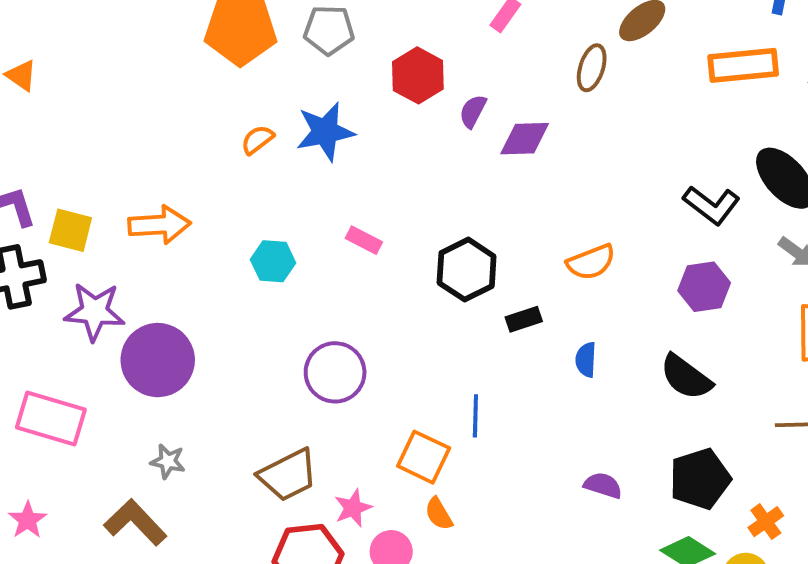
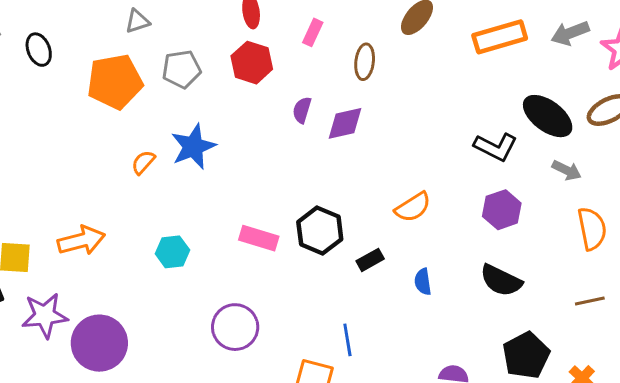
brown ellipse: (592, 68) -> (365, 62), moved
red hexagon: (418, 75) -> (252, 63), moved
pink rectangle: (364, 240) -> (259, 238), moved, size x1.4

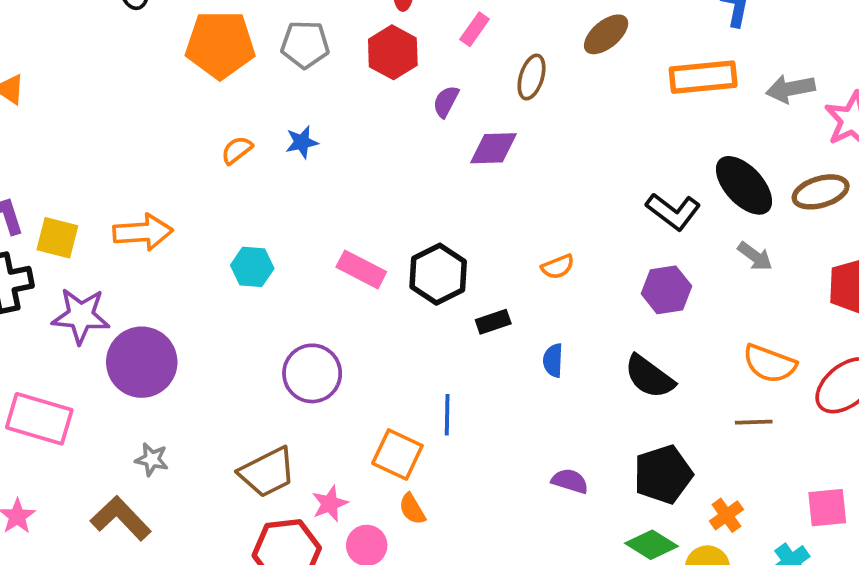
purple semicircle: (302, 110) -> (446, 102), moved
blue star: (193, 147) -> (302, 142), size x0.6
orange semicircle: (413, 207) -> (558, 267), size x0.7
orange semicircle: (592, 229) -> (770, 364), moved, turned 111

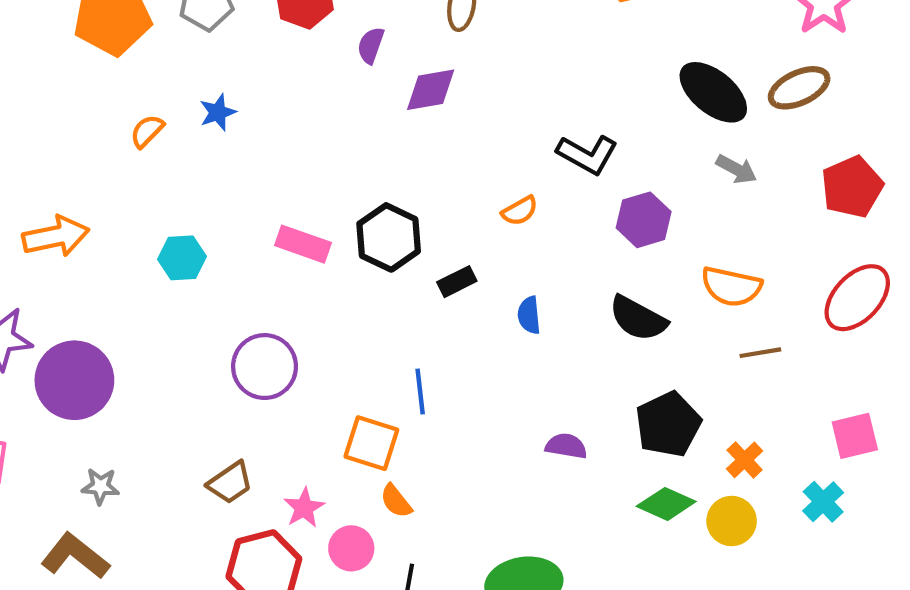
black L-shape: (673, 211) -> (587, 154), moved
orange semicircle: (770, 364) -> (731, 287), moved
brown trapezoid: (267, 472) -> (230, 483), size x0.7

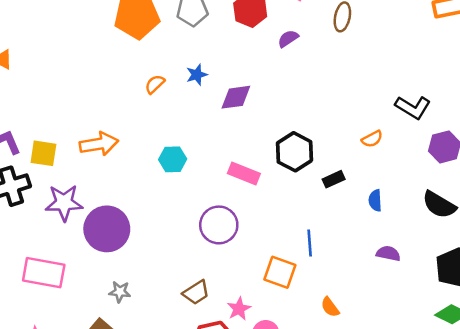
purple semicircle: (371, 45) -> (288, 39), turned 35
purple diamond: (431, 90) -> (236, 97), moved
pink rectangle: (303, 244) -> (244, 173), moved
purple semicircle: (566, 446) -> (388, 253), moved
orange semicircle: (396, 501) -> (330, 307), moved

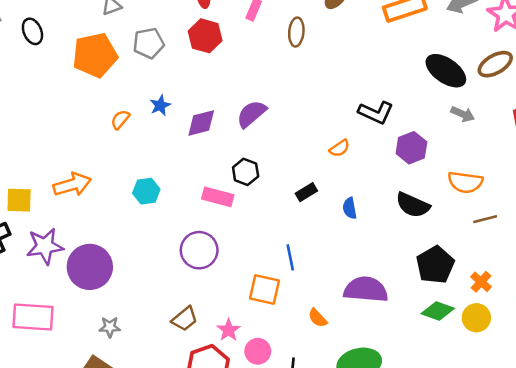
purple semicircle: (288, 39) -> (251, 114), moved, size x1.5
black hexagon: (294, 152) -> (246, 172), moved, size x0.7
purple semicircle: (388, 253) -> (366, 289), moved, size x1.8

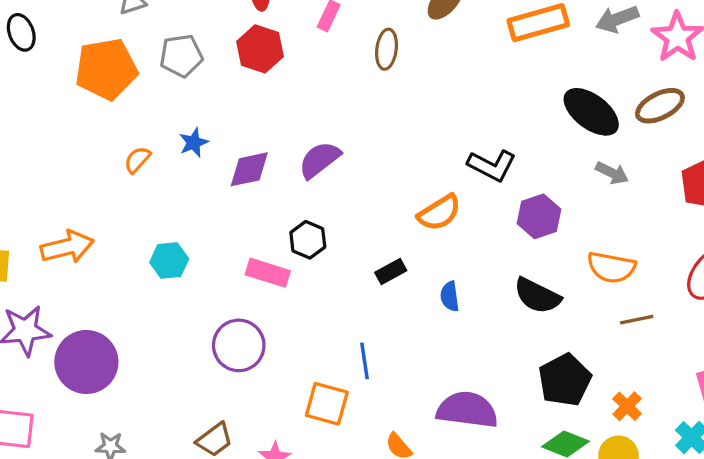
orange semicircle: (339, 148) -> (439, 213), size x1.5

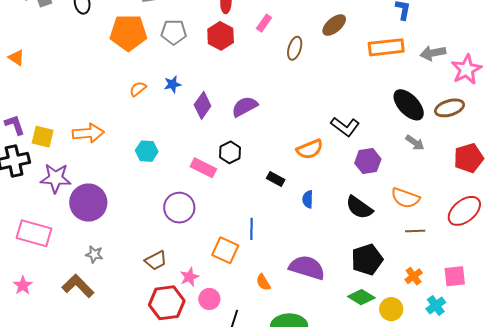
purple diamond: (249, 169) -> (203, 105), turned -52
black rectangle: (391, 271) -> (276, 179), turned 48
orange cross: (627, 406) -> (414, 276), moved

